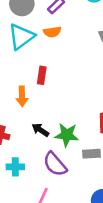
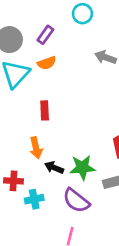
orange arrow: (22, 96) -> (36, 148), moved
cyan cross: (15, 167) -> (34, 199), moved

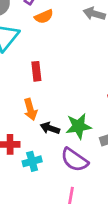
orange semicircle: (47, 63) -> (44, 17), moved

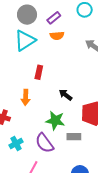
black arrow: (50, 128) -> (66, 95), moved
cyan cross: (32, 161) -> (16, 143), moved, turned -32

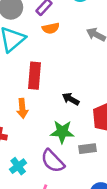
red rectangle: (39, 72) -> (34, 76), size x1.5

